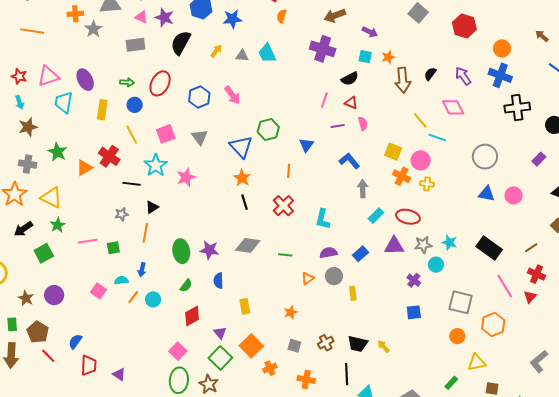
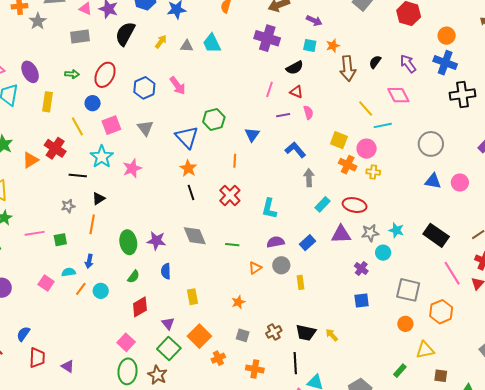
blue circle: (135, 105) -> (93, 103), moved
cyan line: (437, 137) -> (383, 125), turned -30
gray diamond: (248, 245) -> (195, 236), turned 60

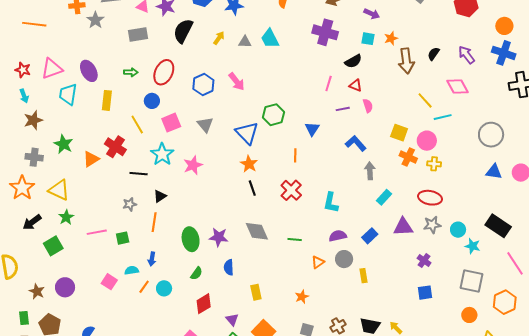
red ellipse: (355, 205) -> (430, 198), moved
cyan star: (396, 230) -> (473, 246), moved
cyan circle: (383, 253) -> (458, 230), moved

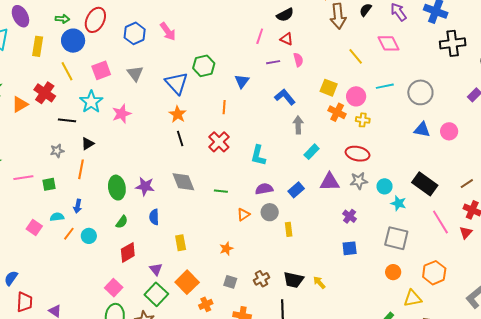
blue circle: (152, 101) -> (73, 41), moved, size x1.5
cyan line: (443, 117) -> (385, 86), moved
orange hexagon: (505, 302) -> (434, 273), moved

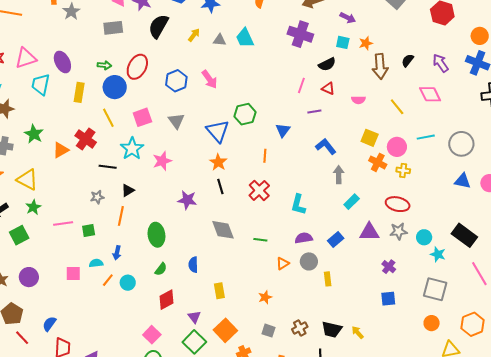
pink semicircle: (298, 60) -> (358, 100), moved, turned 104
purple star: (145, 186) -> (187, 200), moved
pink square: (34, 227) -> (73, 273), turned -35

